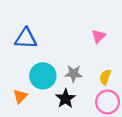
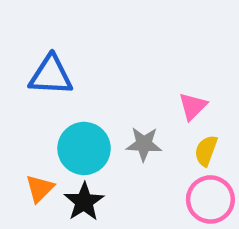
pink triangle: (98, 36) -> (193, 106), moved
black star: (66, 99) -> (84, 202), moved

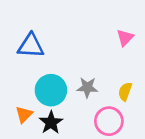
pink triangle: (193, 106) -> (125, 38), moved
pink circle: (210, 199) -> (109, 121), moved

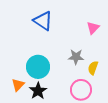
blue triangle: (31, 46) -> (43, 21), moved, turned 30
gray star: (87, 87) -> (76, 57), moved

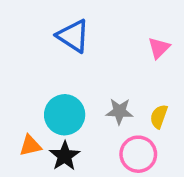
gray star: (76, 57) -> (119, 111), moved
orange triangle: (18, 85) -> (30, 146), turned 32

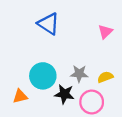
yellow semicircle: (159, 116) -> (105, 77), turned 49
black star: (65, 156) -> (64, 94), moved, turned -30

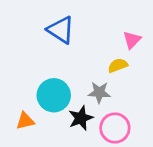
yellow semicircle: (105, 77) -> (118, 65), moved
black star: (64, 94) -> (81, 118), turned -30

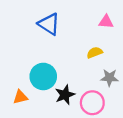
pink triangle: (132, 40) -> (106, 22), moved, turned 49
gray star: (99, 92) -> (109, 78), moved

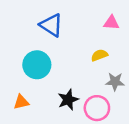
cyan circle: (43, 76) -> (37, 65), moved

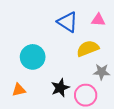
blue triangle: (51, 25) -> (68, 22), moved
yellow semicircle: (99, 55) -> (88, 48), size x1.5

